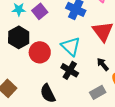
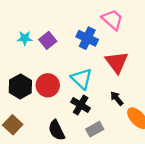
black hexagon: (19, 37) -> (20, 86), moved
gray rectangle: (98, 92) -> (95, 129), moved

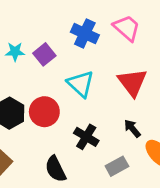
blue cross: (87, 38) -> (85, 34), moved
cyan triangle: (82, 79) -> (81, 84), moved
gray rectangle: (95, 129) -> (117, 166), moved

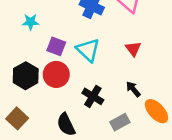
purple square: (44, 54) -> (56, 46), moved, turned -30
red triangle: (132, 82) -> (133, 49), size x0.6

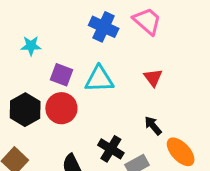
cyan triangle: (88, 50) -> (99, 79), turned -45
black cross: (93, 96) -> (111, 149), moved

